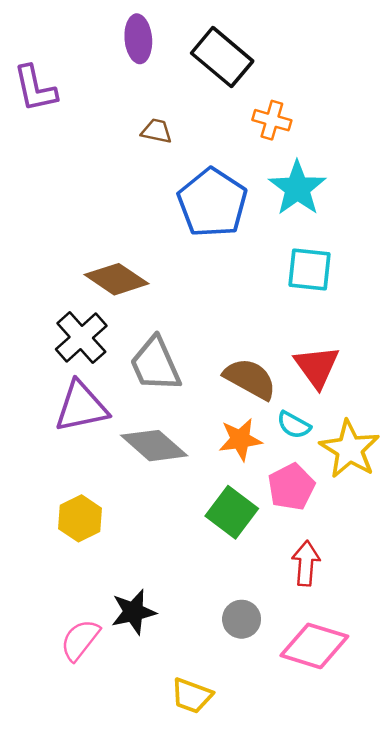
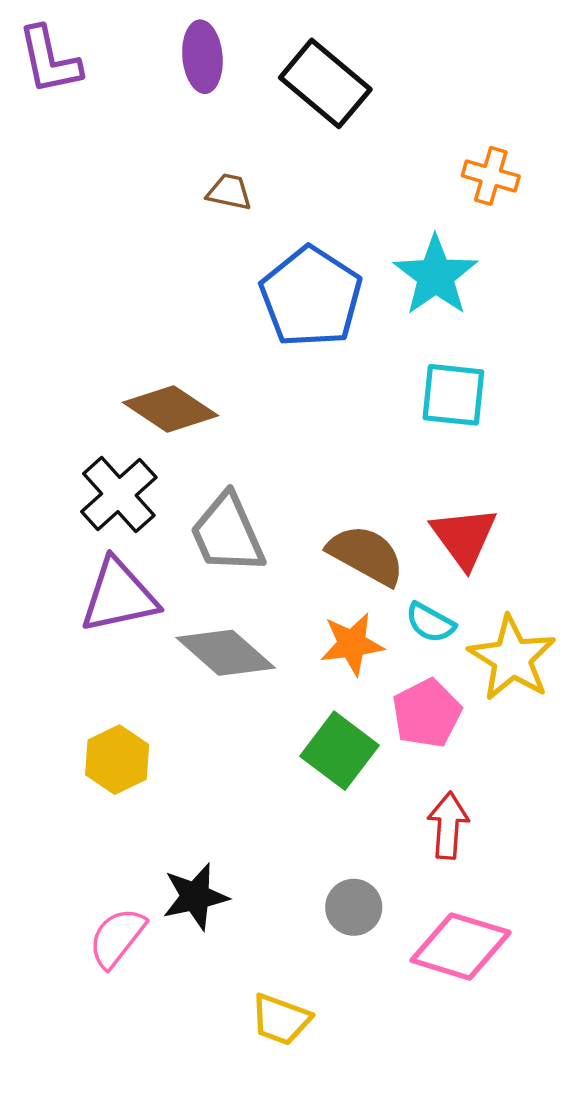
purple L-shape: (35, 89) -> (49, 60), moved
orange cross: (272, 120) -> (491, 176), moved

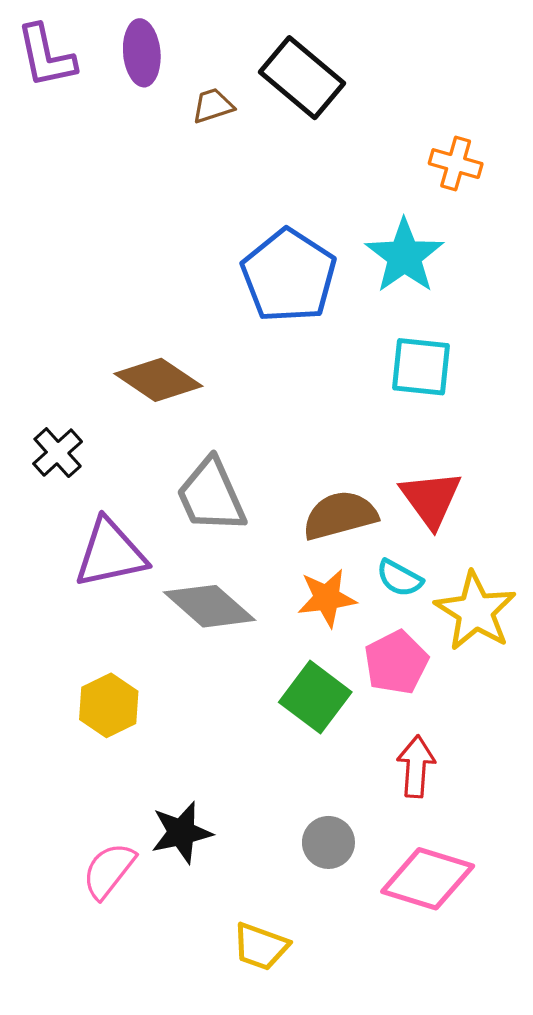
purple ellipse: (202, 57) -> (142, 53), moved
brown trapezoid: (229, 192) -> (213, 106), moved, turned -30
black cross: (119, 494) -> (58, 453), moved, size x0.7
brown semicircle: (366, 555) -> (340, 515), turned -44

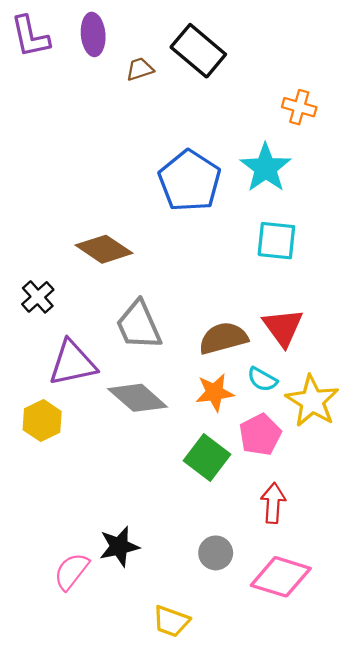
yellow hexagon: (109, 705) -> (42, 421), moved

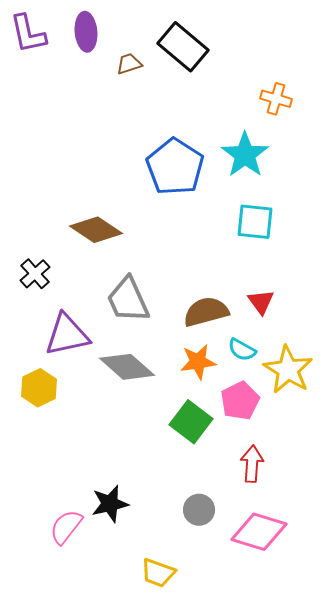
red triangle: (283, 327) -> (261, 302), size x0.7

